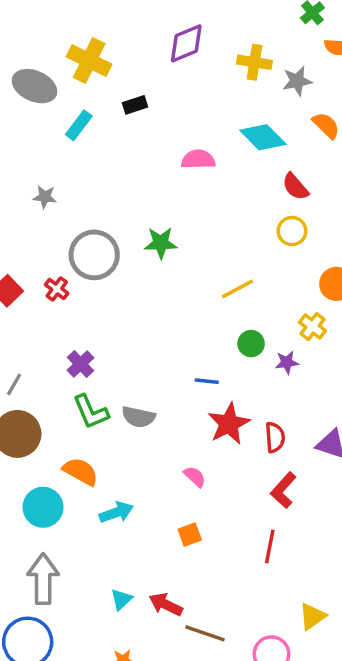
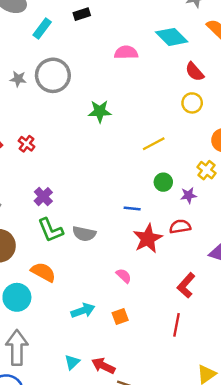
gray circle: (94, 255) -> (53, 75), moved
red semicircle: (275, 437) -> (180, 227), moved, turned -95
cyan arrow: (116, 512) -> (83, 311), moved

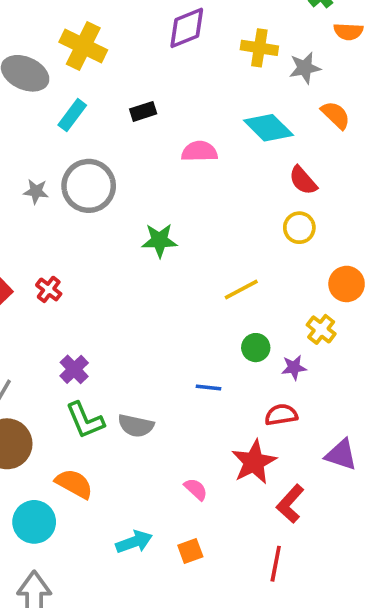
black rectangle: (82, 14) -> (143, 111), moved
red star: (148, 239) -> (254, 462), moved

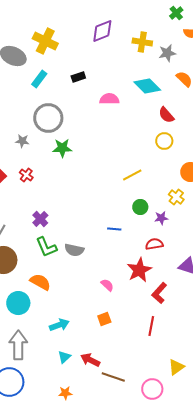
gray star: (36, 191) -> (22, 141), moved
green star: (159, 240) -> (62, 148), moved
cyan arrow: (134, 542) -> (59, 325), moved

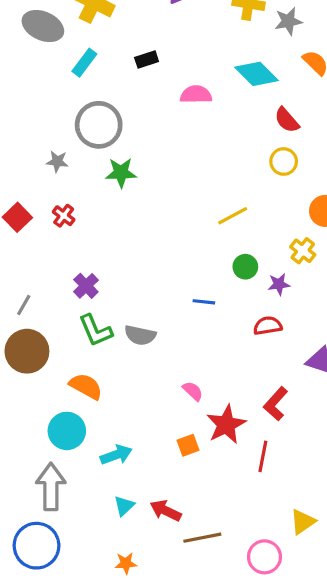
red star: (139, 270) -> (226, 425), moved
cyan circle: (18, 303) -> (67, 431), moved
brown line: (113, 377) -> (202, 538), turned -30

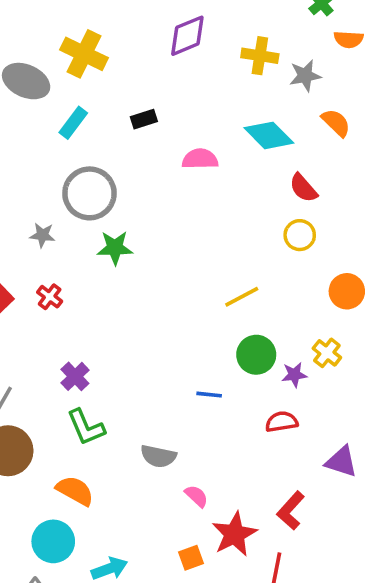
yellow cross: (303, 251) -> (327, 353), moved
green circle: (245, 267) -> (256, 355), size x1.4
gray semicircle: (140, 335) -> (158, 456), moved

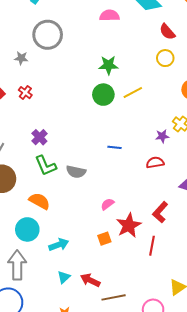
green star: (115, 248) -> (108, 65), moved
green circle: (256, 355) -> (103, 95), moved
gray semicircle: (158, 456) -> (76, 172), moved
pink semicircle: (196, 496) -> (107, 204), turned -80

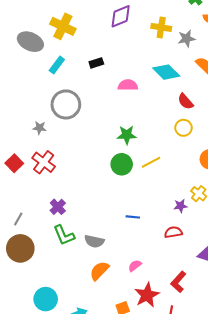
red cross: (25, 93) -> (44, 162), size x1.6
orange semicircle: (39, 201) -> (99, 271), moved, turned -75
pink semicircle: (107, 204) -> (135, 266), moved

